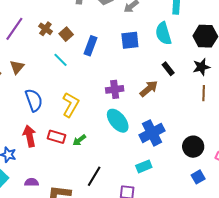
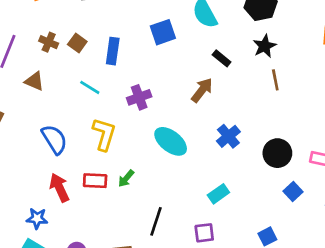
cyan line: (60, 60) -> (90, 87), moved
brown triangle: (17, 67) -> (34, 81), moved, turned -35
purple cross: (115, 89) -> (139, 97), moved
blue cross: (152, 133) -> (228, 136), moved, size x0.7

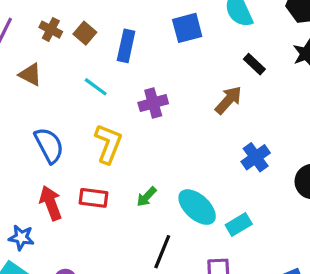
cyan ellipse: (171, 141) -> (197, 207), moved
green arrow: (126, 178) -> (146, 197), moved

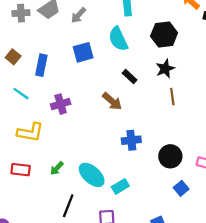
brown arrow: (228, 100) -> (112, 101), turned 90
yellow L-shape: (108, 144) -> (30, 132), turned 80
blue cross: (256, 157) -> (131, 140), turned 30

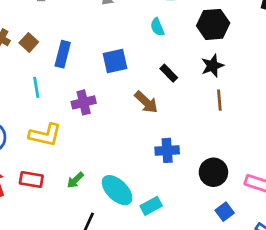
cyan semicircle: (118, 39) -> (157, 27), size x0.6
blue square: (83, 52) -> (115, 61), moved
cyan line: (21, 94) -> (36, 87), turned 42

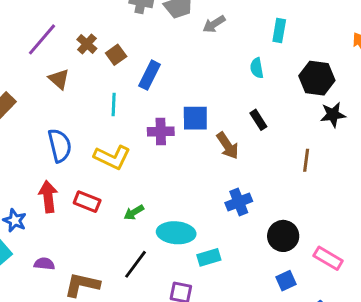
blue square: (115, 61) -> (195, 118), moved
black star: (212, 66) -> (333, 115), moved
blue cross: (167, 150) -> (239, 202), turned -30
cyan ellipse: (117, 190) -> (176, 233), turned -52

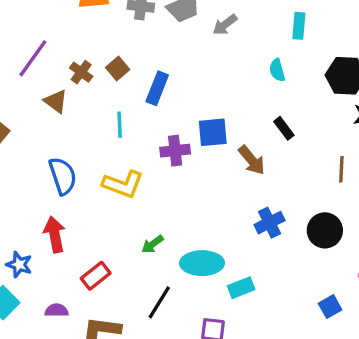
brown cross: (87, 44) -> (81, 72), moved
red rectangle: (87, 202) -> (96, 276), moved, turned -55
black circle: (283, 236) -> (325, 230), moved

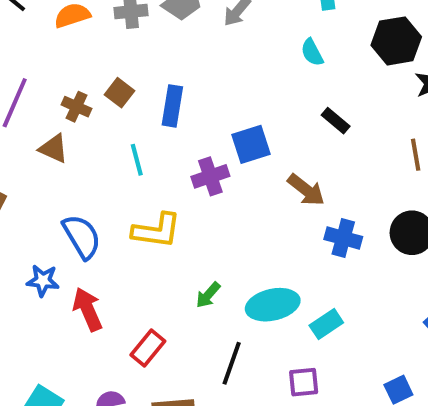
brown arrow: (252, 160) -> (306, 190), moved
blue cross: (270, 223) -> (343, 238), turned -36
blue star: (19, 265) -> (43, 281), moved

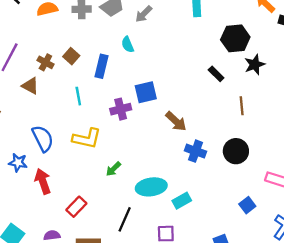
cyan semicircle: (312, 52) -> (128, 45), moved
black rectangle: (336, 121) -> (216, 74), moved
green arrow: (208, 295) -> (113, 169), moved

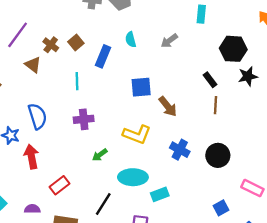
gray arrow: (144, 14) -> (169, 41), moved
brown line: (242, 106) -> (216, 105), moved
purple cross: (121, 109) -> (84, 119), moved
brown arrow: (176, 121) -> (168, 107), moved
yellow L-shape: (87, 138) -> (137, 134), moved

